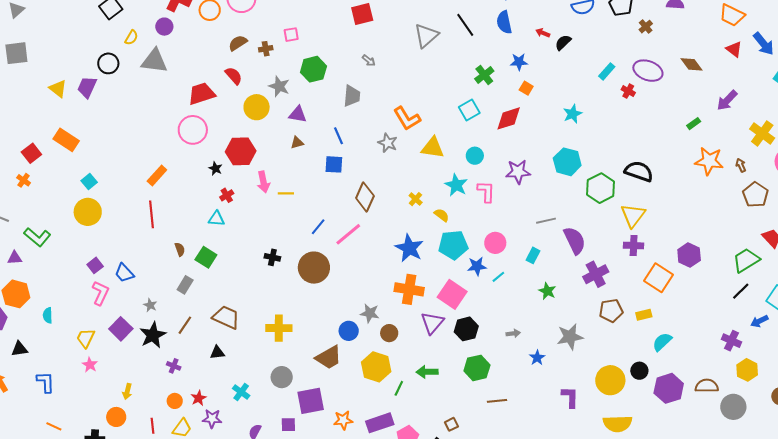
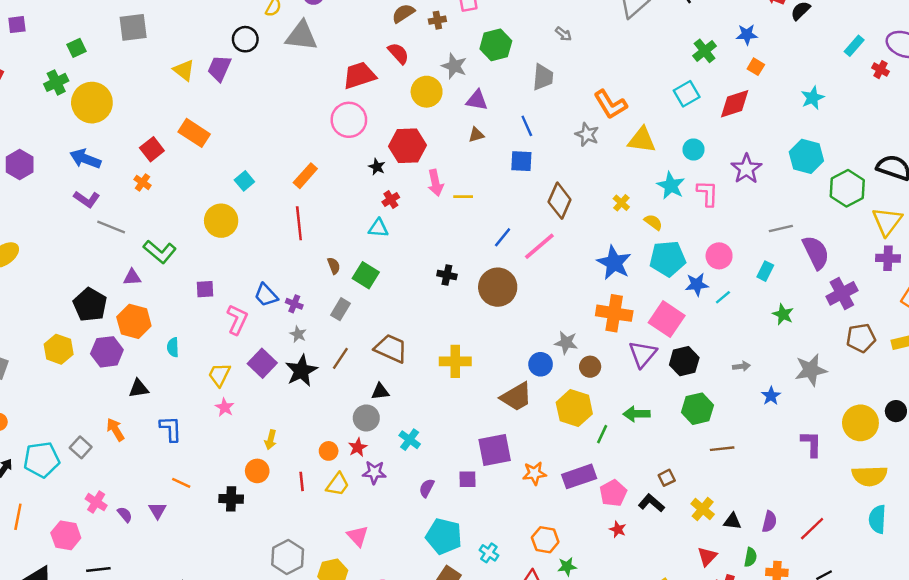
purple star: (518, 172) -> (746, 169), turned -30
cyan square: (89, 182) -> (244, 181), moved
purple square: (95, 265) -> (205, 289), moved, turned 35
purple cross: (174, 366) -> (294, 304), moved
gray circle: (282, 377) -> (366, 418), moved

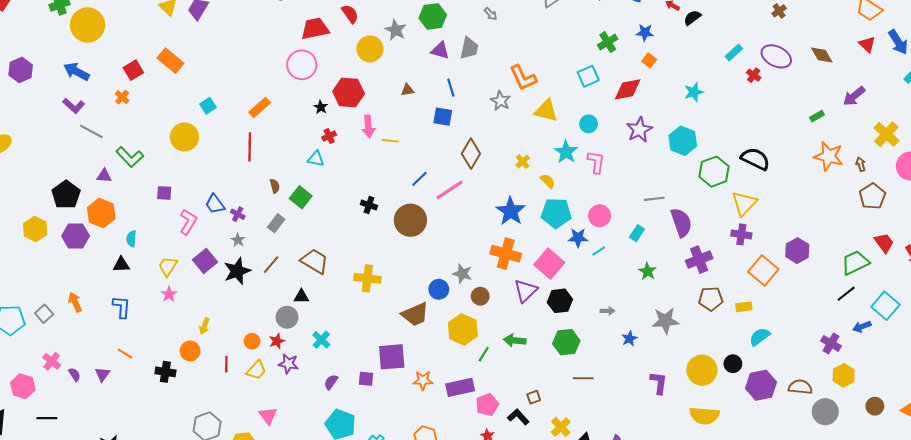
purple triangle: (477, 100) -> (440, 50), moved
purple star: (746, 169) -> (639, 130), moved
black triangle: (139, 388) -> (121, 265), moved

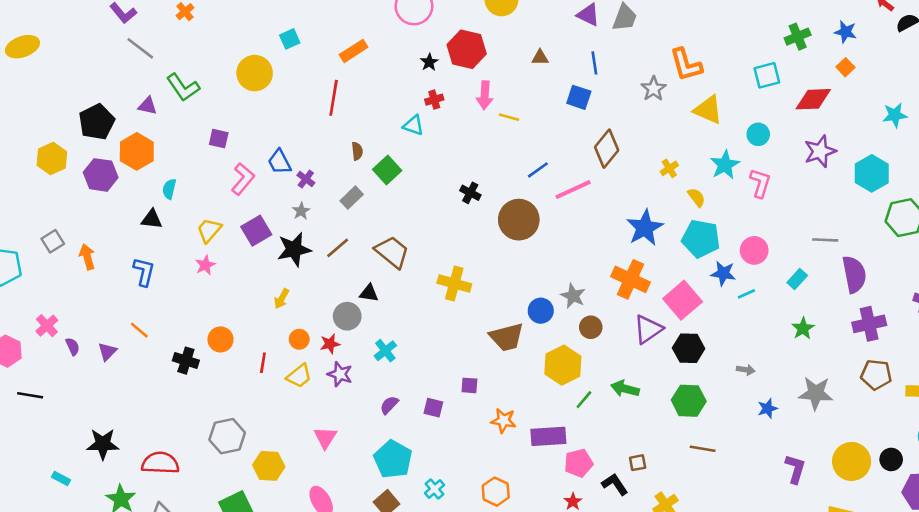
gray square: (44, 314) -> (53, 241), moved
yellow arrow: (204, 326) -> (282, 299), moved
purple square: (392, 357) -> (469, 385), size x0.5
pink triangle: (268, 416) -> (325, 438), moved

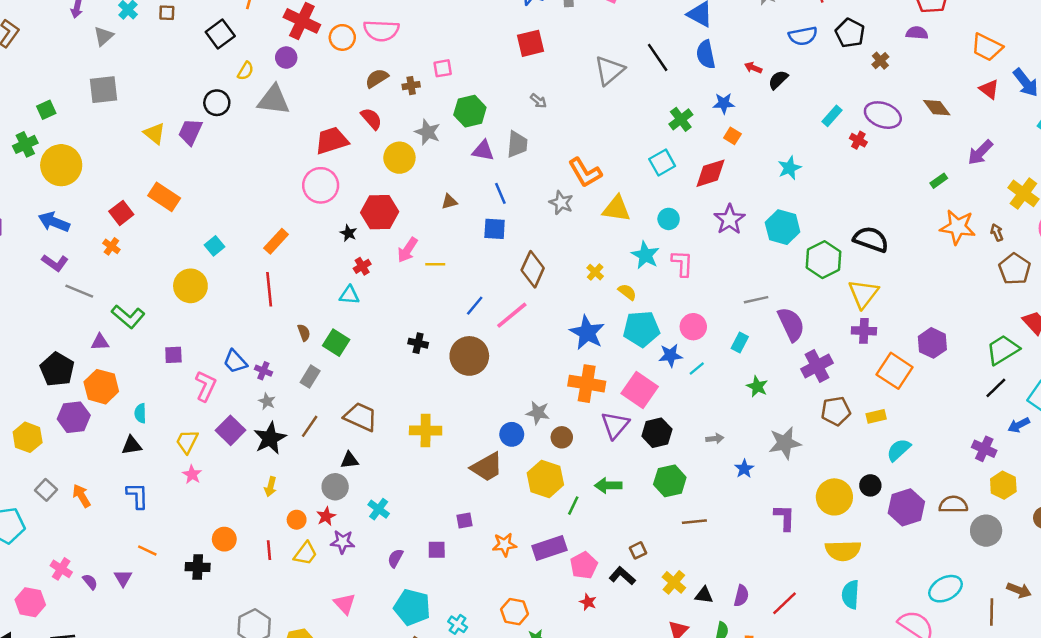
pink arrow: (485, 95) -> (407, 250), turned 45
yellow hexagon: (52, 159) -> (28, 437), moved

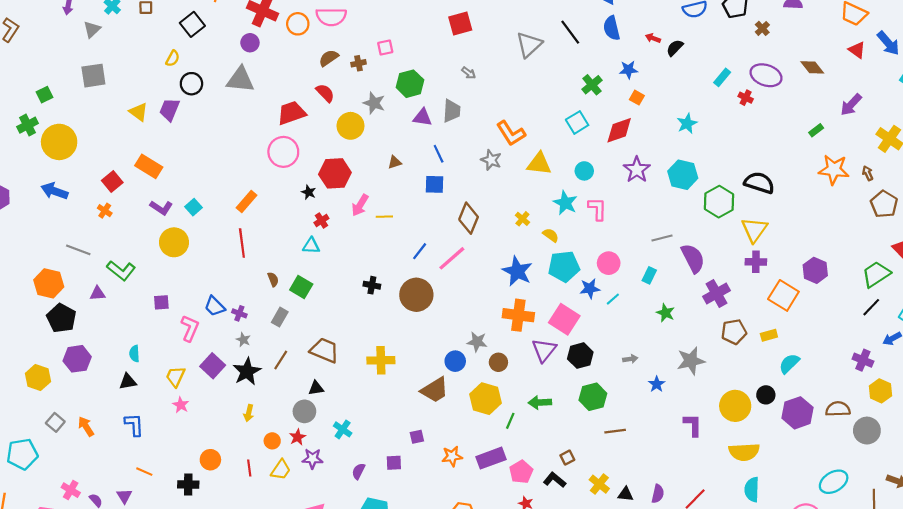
yellow semicircle: (245, 71) -> (173, 58), moved
purple L-shape: (55, 263) -> (161, 208), moved
orange hexagon: (101, 387) -> (49, 283), moved

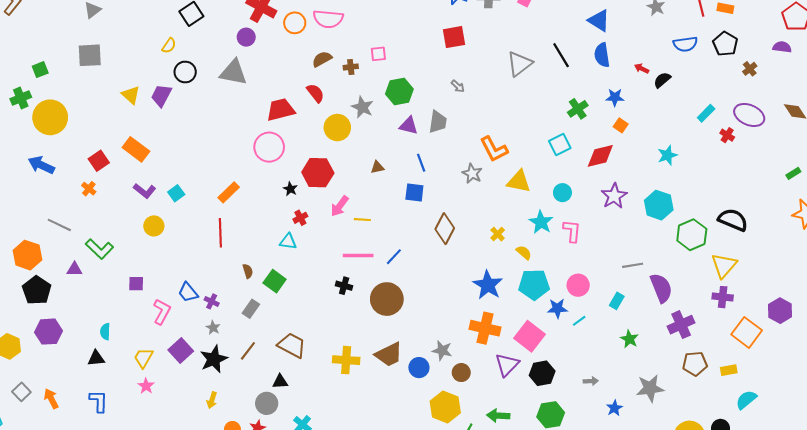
yellow circle: (174, 242) -> (154, 226), size x0.7
pink line: (452, 258) -> (358, 255), moved, turned 36
brown trapezoid: (435, 390) -> (389, 355), moved

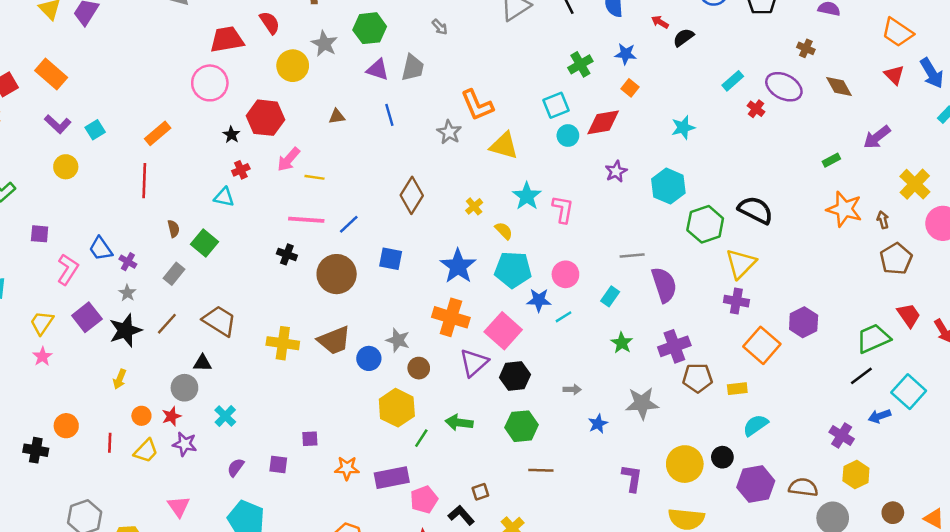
brown cross: (750, 69) -> (806, 48), moved, turned -32
blue square: (414, 193) -> (391, 259), moved
cyan circle: (562, 193) -> (568, 136), moved
purple star: (614, 196) -> (616, 171), size x0.7
purple cross: (681, 325) -> (674, 346), moved

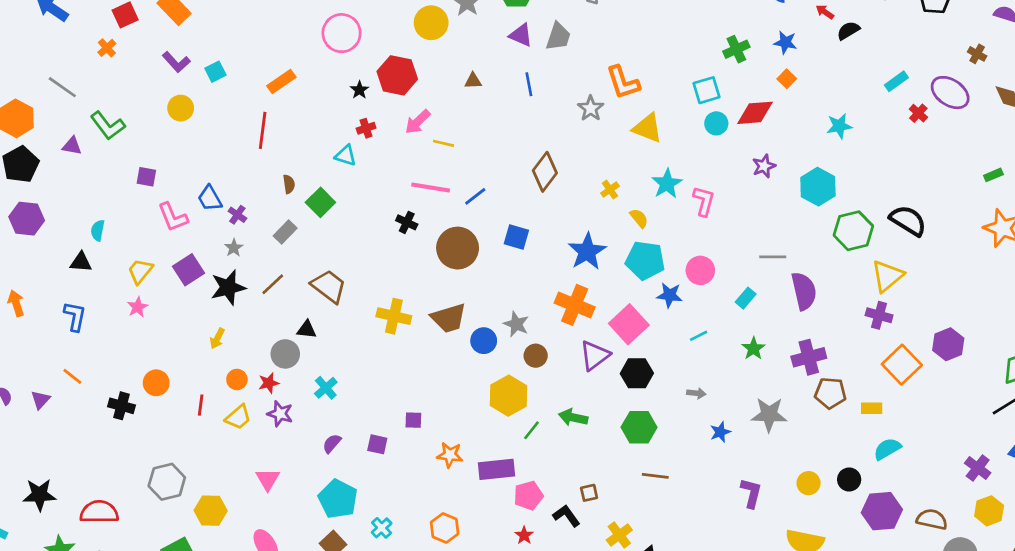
pink L-shape: (68, 269) -> (173, 217), turned 120
cyan line: (563, 317) -> (699, 336), moved
yellow circle: (685, 464) -> (809, 483), size x0.6

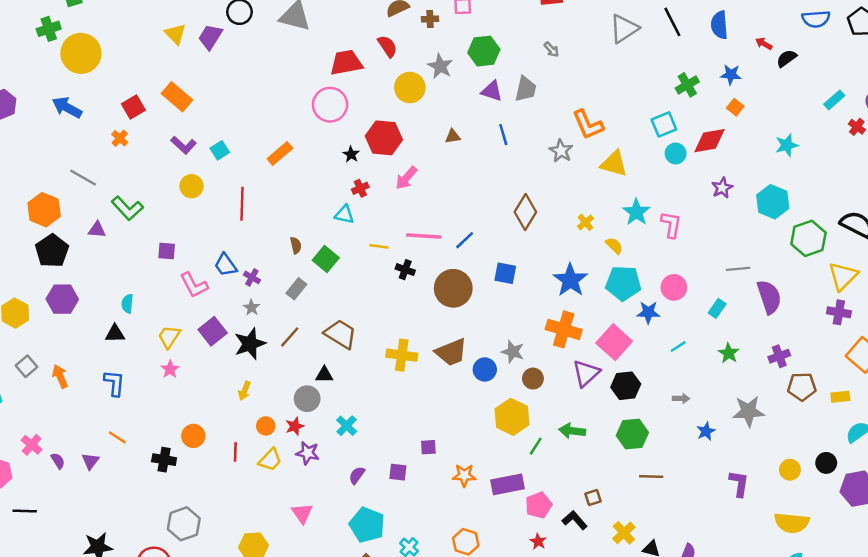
red line: (263, 130) -> (242, 204), moved
yellow line: (443, 143) -> (379, 246), moved
purple cross: (809, 357) -> (779, 356), size x0.7
gray hexagon: (167, 482) -> (184, 524), moved

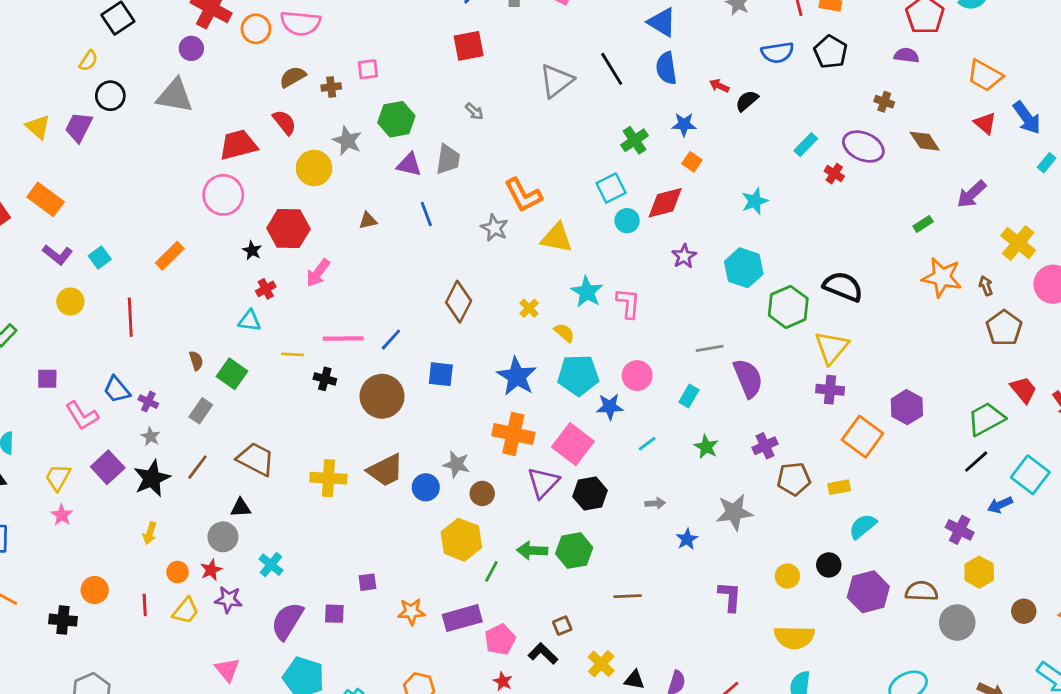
green hexagon: (632, 434) -> (574, 551), moved
purple semicircle: (357, 475) -> (287, 621), size x1.8

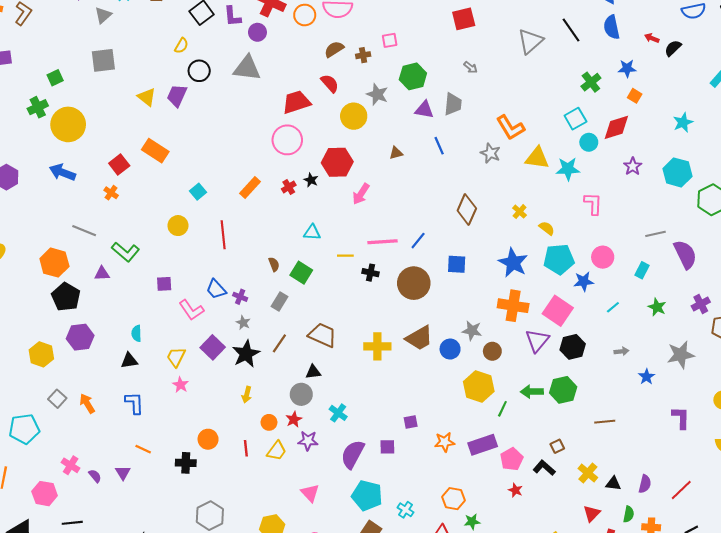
purple L-shape: (58, 255) -> (232, 16), moved, turned 50
red cross: (266, 289) -> (289, 187), moved
cyan star: (587, 292) -> (568, 169), moved, turned -30

